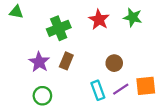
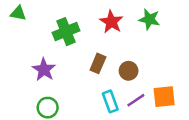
brown rectangle: (66, 61) -> (98, 63), moved

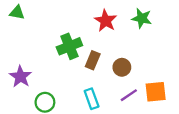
green cross: (66, 32) -> (69, 46), moved
purple star: (44, 70) -> (20, 77), moved
cyan rectangle: (110, 101) -> (92, 99), moved

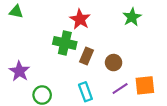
green star: (142, 18) -> (132, 17), turned 30
red star: (106, 21) -> (80, 19), moved
green cross: (69, 46) -> (65, 43), turned 35

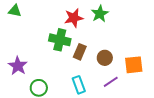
green star: (132, 17) -> (100, 14), moved
red star: (80, 19) -> (74, 18), turned 30
orange square: (145, 85) -> (134, 65), moved

